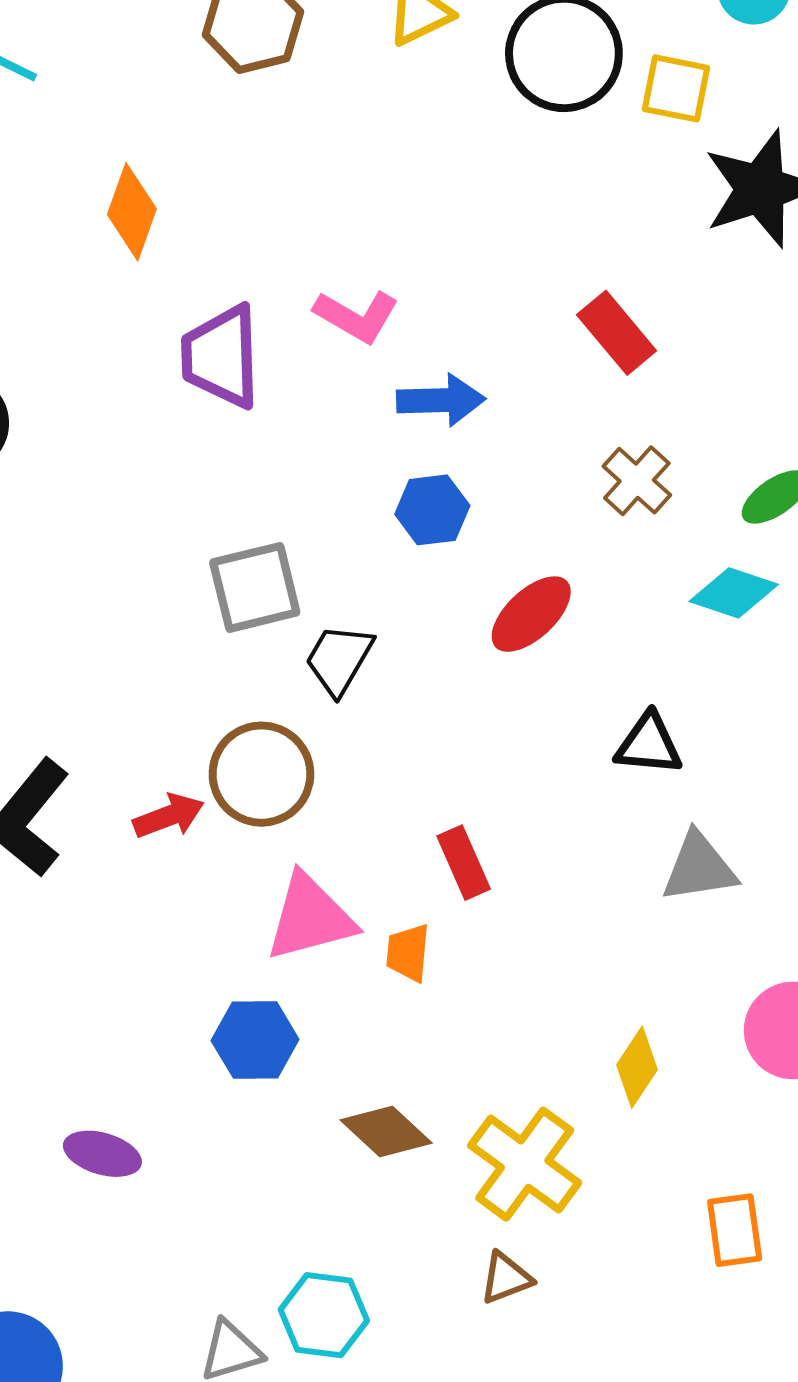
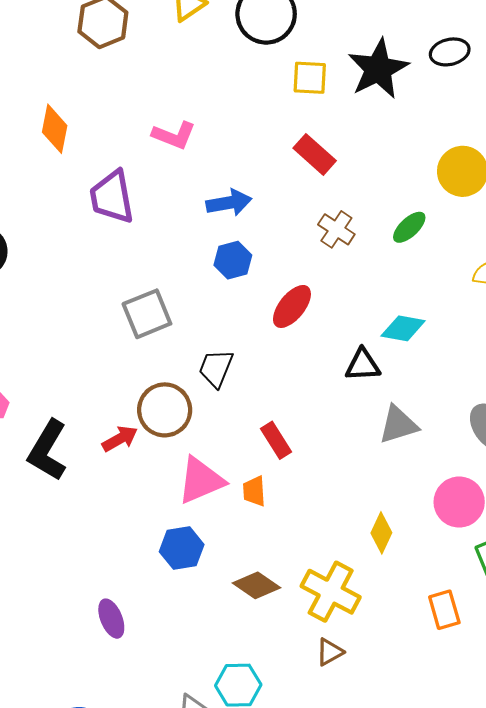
yellow square: (676, 88) -> (310, 78), moved
pink L-shape: (357, 316) -> (174, 135), moved
cyan diamond: (734, 593) -> (403, 328), moved
black trapezoid: (339, 659) -> (216, 368), moved
purple ellipse: (102, 1154) -> (111, 619), turned 60

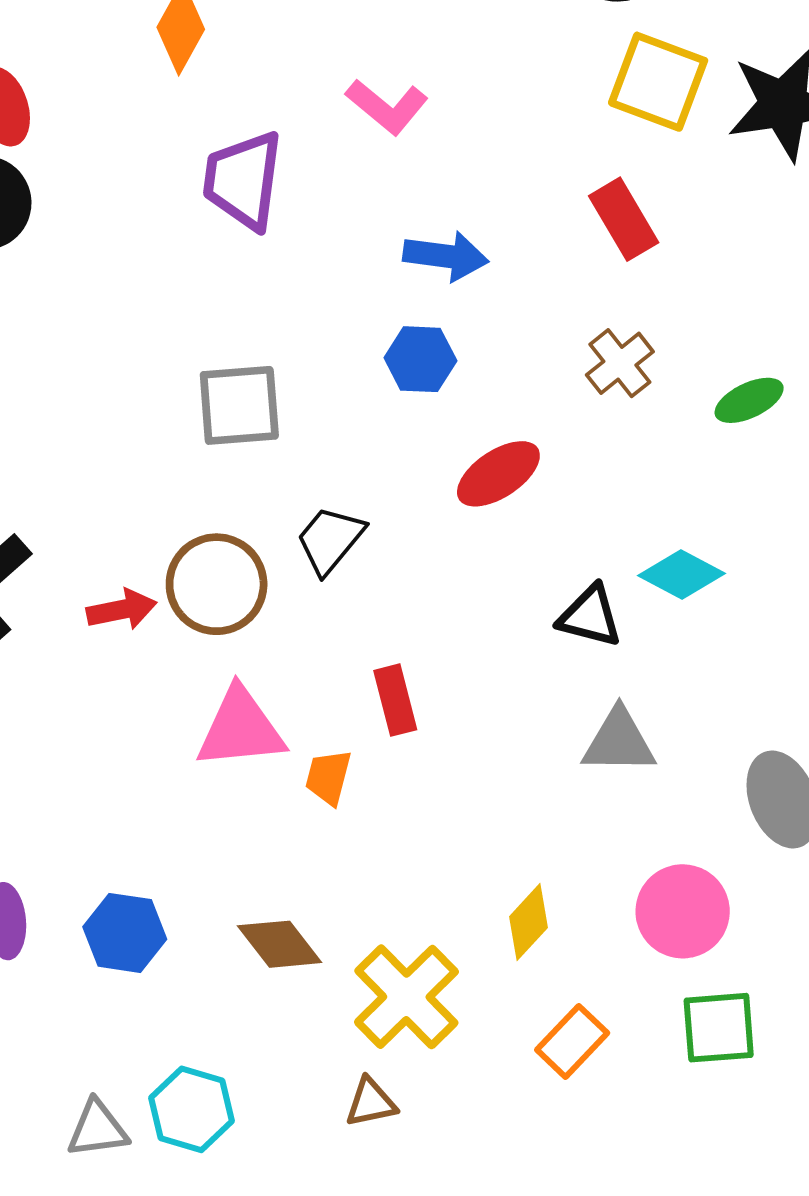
yellow square: (310, 78) -> (658, 82), size x1.4
blue hexagon: (182, 548) -> (125, 933), moved
orange rectangle: (444, 610) -> (572, 1041), moved, turned 42

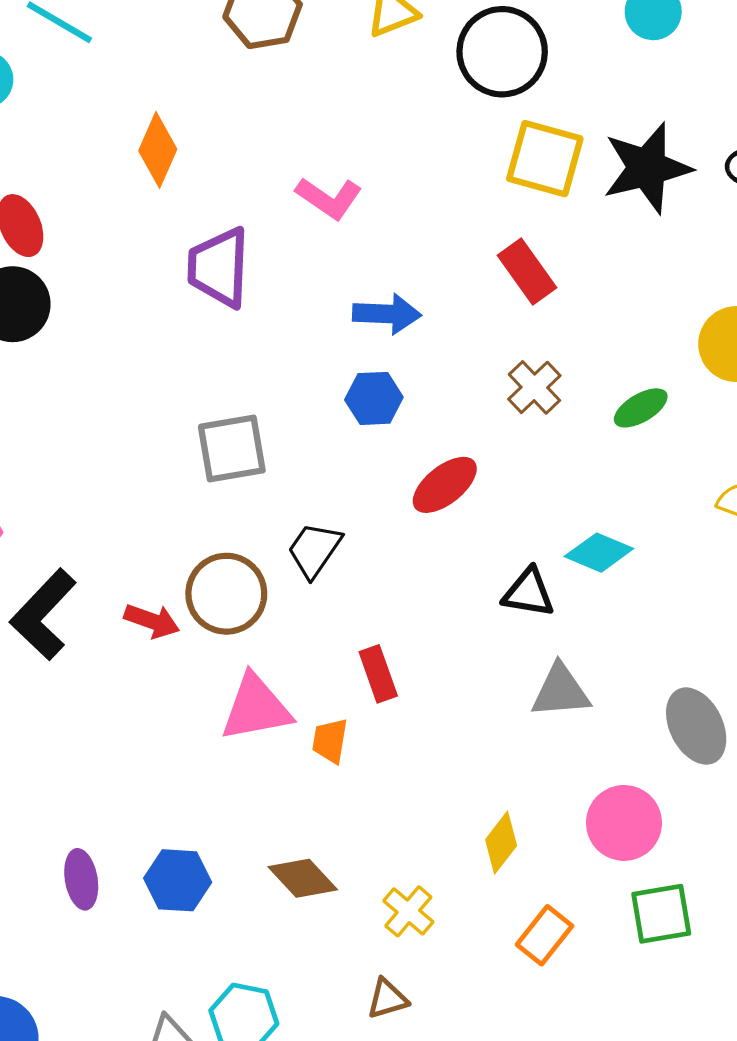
red arrow: (122, 610) -> (152, 621), turned 36
yellow cross: (406, 997) -> (408, 911), size x0.6

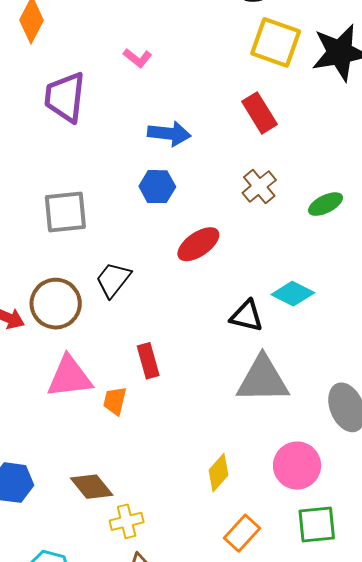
pink L-shape: (329, 198) -> (138, 58), size x0.7
gray triangle: (561, 691) -> (263, 379), size x1.4
yellow cross: (408, 911) -> (127, 521), moved, turned 32

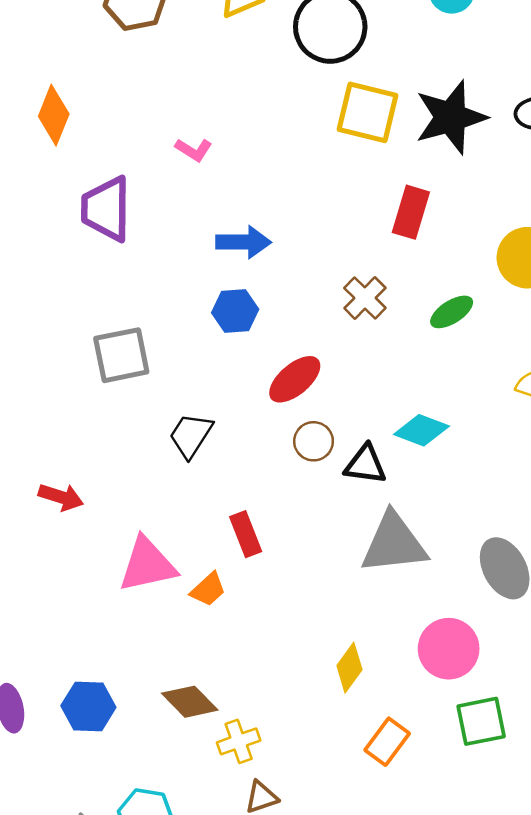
red rectangle: (260, 113) -> (411, 212), moved, turned 54
brown circle: (56, 304) -> (314, 441), moved, size x0.6
orange trapezoid: (115, 401) -> (208, 589), turned -140

